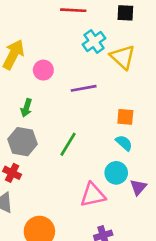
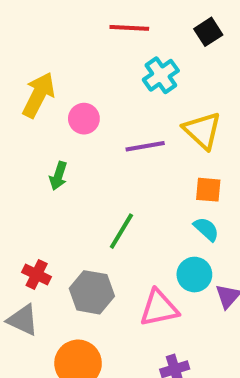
black square: (125, 13) -> (208, 32), turned -36
yellow triangle: (123, 57) -> (202, 130), moved
gray hexagon: (23, 142) -> (92, 292), moved

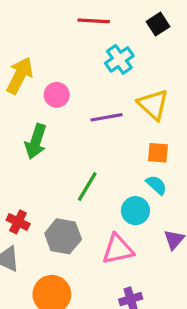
green arrow: (58, 176) -> (36, 141), size x1.5
cyan circle: (194, 275) -> (135, 211), moved

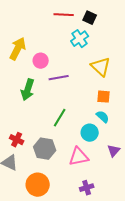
black square: (158, 24) -> (90, 18), moved, turned -32
purple line: (107, 117) -> (59, 78), moved

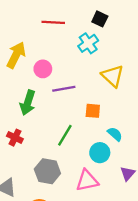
red line: (64, 15) -> (53, 22), moved
orange square: (104, 97) -> (93, 111), moved
red cross: (17, 140) -> (15, 138), moved

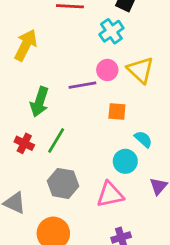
pink circle: (43, 69) -> (107, 70), moved
green line: (65, 135) -> (56, 141), moved

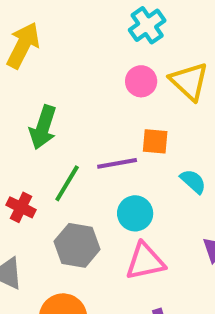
purple line: (82, 85) -> (117, 163), moved
red cross: (24, 143) -> (21, 207), moved
cyan circle: (125, 161) -> (135, 213), moved

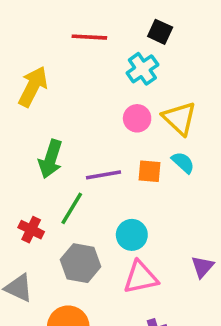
purple line: (117, 163) -> (104, 175), moved
cyan semicircle: (193, 181) -> (183, 162), moved

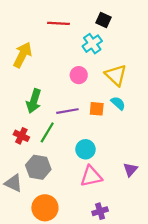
pink circle: (137, 118) -> (79, 75), moved
red cross: (31, 230) -> (21, 136), moved
gray hexagon: (81, 263) -> (38, 167), moved

